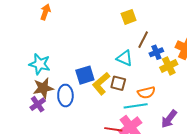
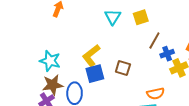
cyan triangle: (125, 58) -> (113, 17), moved, turned 36
brown square: (118, 83) -> (123, 68), moved
yellow L-shape: (101, 84) -> (91, 55), moved

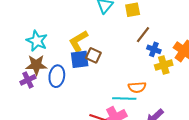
blue cross: (167, 54) -> (154, 49), turned 32
brown square: (123, 68) -> (93, 55), moved

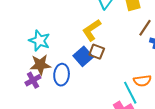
yellow L-shape: (78, 41) -> (92, 30), moved
blue square: (80, 59) -> (83, 56), turned -30
cyan line: (124, 98) -> (130, 93), turned 65

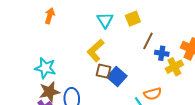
blue square: (83, 56) -> (117, 77), moved

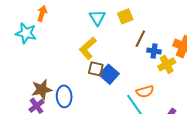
cyan star: (45, 68) -> (26, 33), moved

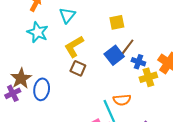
cyan triangle: (97, 18) -> (67, 15), moved
cyan star: (26, 33) -> (38, 32), moved
blue square: (109, 74) -> (114, 55), moved
brown star: (42, 90) -> (21, 78), turned -30

